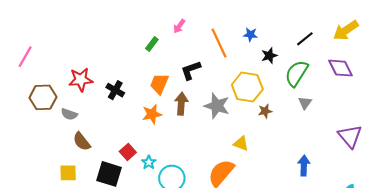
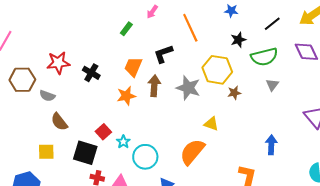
blue star: (250, 35) -> (231, 11), moved
green semicircle: (297, 73) -> (264, 57), turned -136

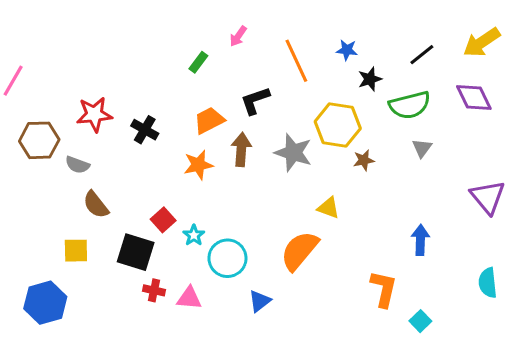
blue star: (231, 11) -> (347, 50), moved
orange trapezoid: (133, 67) -> (209, 120), turned 40

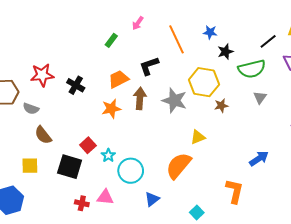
black line: (422, 55) -> (268, 41), moved
yellow triangle: (329, 208) -> (198, 137), turned -42
blue arrow: (420, 240) -> (259, 158), turned 54
red cross: (154, 290) -> (82, 203), moved
cyan square: (420, 321) -> (197, 212), moved

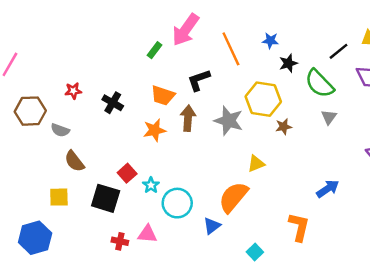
pink arrow: (138, 23) -> (186, 30), size x2.0
green semicircle: (252, 69) -> (319, 84), turned 60
red star: (42, 75) -> (73, 91), size x0.6
orange trapezoid: (118, 79) -> (163, 96), turned -135
blue triangle: (152, 199) -> (212, 226), moved

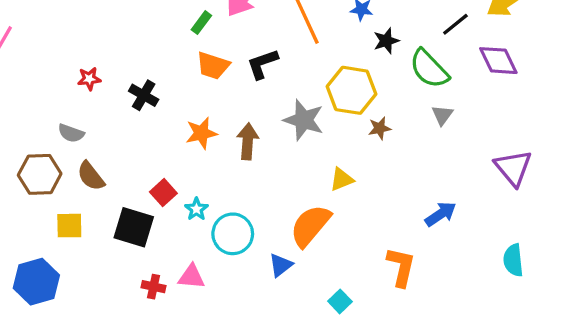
orange trapezoid: (163, 96) -> (213, 66), moved
brown hexagon: (30, 111) -> (40, 174), moved
brown arrow: (188, 118) -> (248, 141), moved

